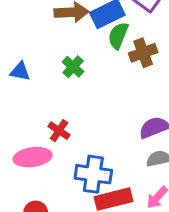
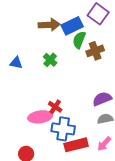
red cross: (59, 131) -> (55, 107), moved
pink ellipse: (33, 157) -> (40, 117), moved

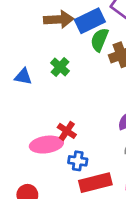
blue triangle: (16, 63) -> (23, 77), moved
blue cross: (63, 129) -> (78, 161), size x0.6

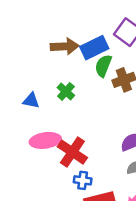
red cross: (67, 131) -> (72, 152), size x1.6
pink ellipse: (46, 145) -> (45, 140), moved

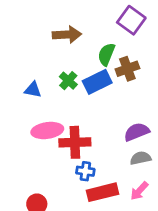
blue rectangle: (94, 48) -> (97, 82), moved
red cross: (72, 152) -> (75, 142), turned -36

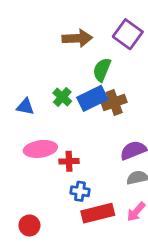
brown arrow: (67, 35) -> (77, 38), moved
brown cross: (127, 69) -> (114, 102), moved
red cross: (75, 142) -> (69, 161), size x0.6

